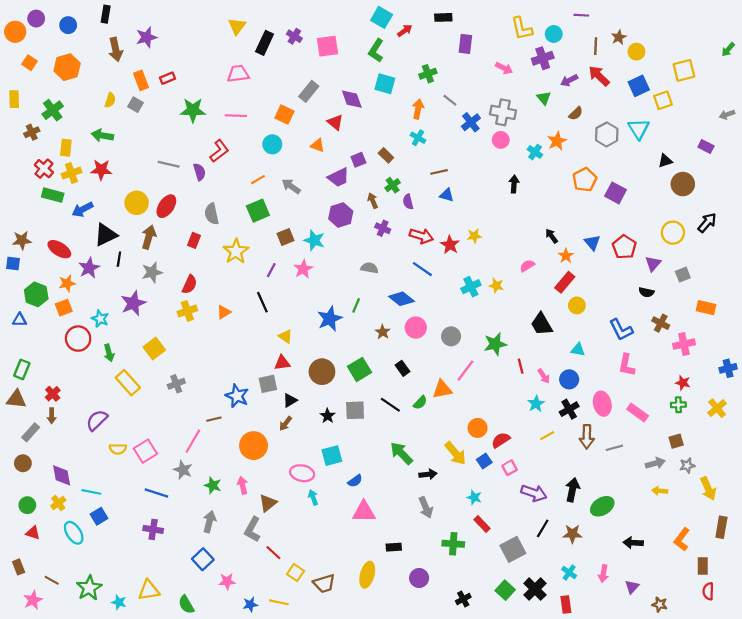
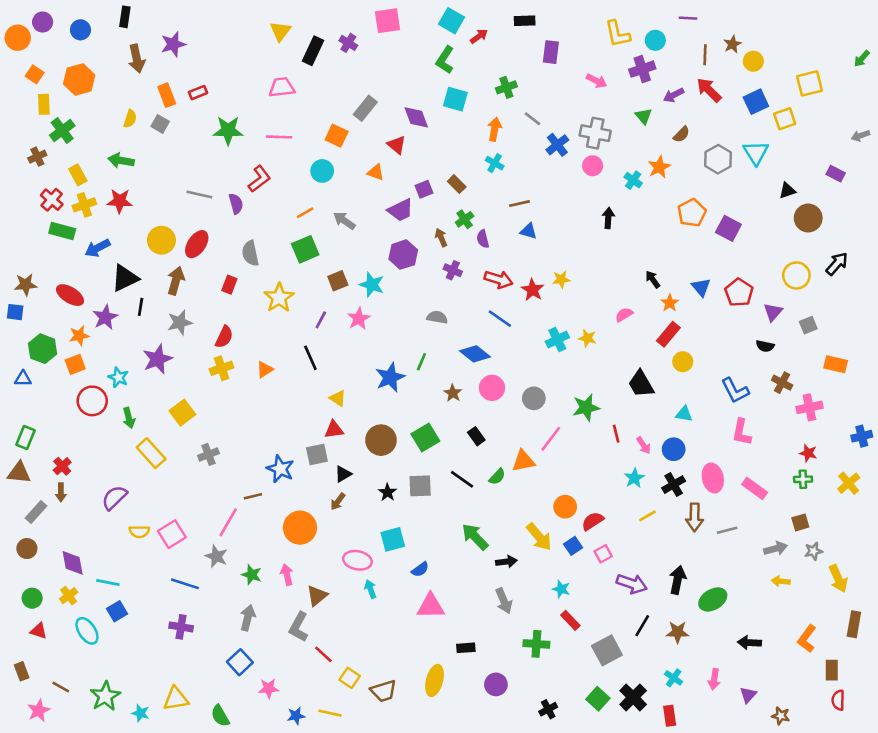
pink square: (327, 46) -> (387, 21), moved
yellow rectangle: (14, 99) -> (44, 104), moved
yellow rectangle: (66, 148) -> (78, 175), turned -35

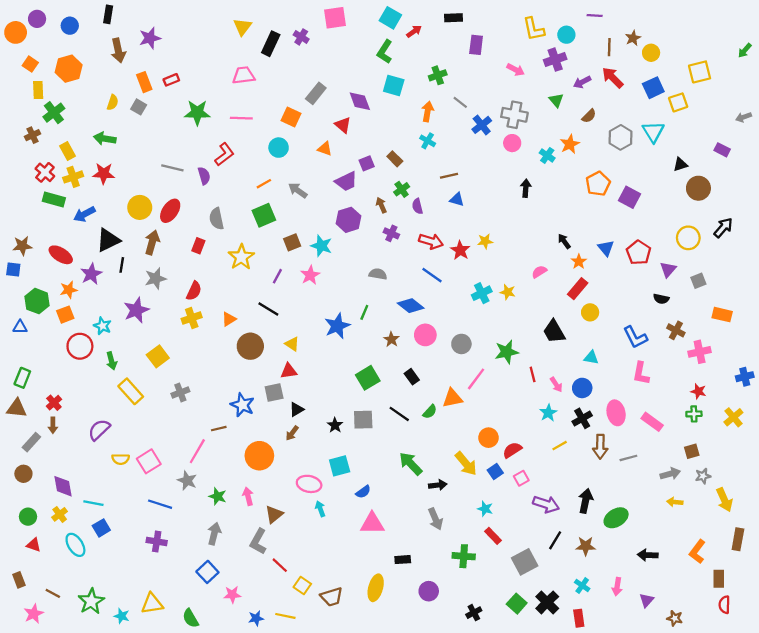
black line: (310, 358) -> (268, 309), turned -35
brown circle: (381, 440) -> (250, 346), moved

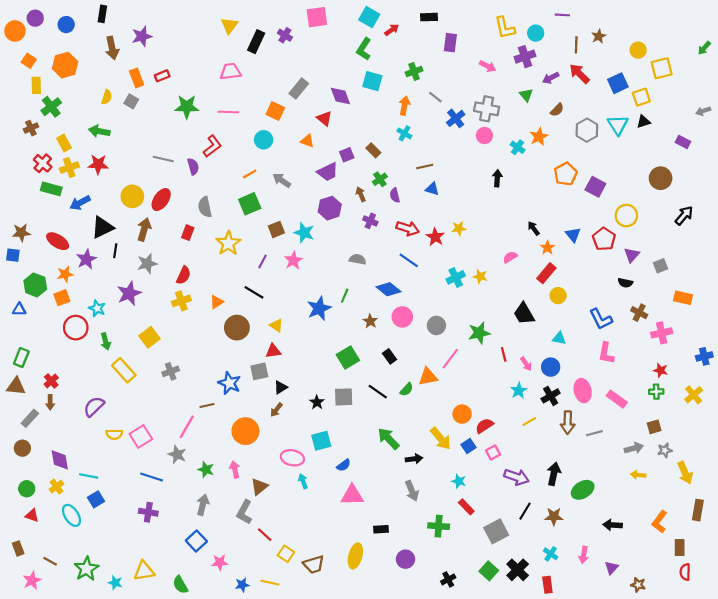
yellow circle: (651, 53) -> (638, 50), moved
black triangle: (680, 164) -> (643, 122), moved
yellow circle: (688, 238) -> (626, 216), moved

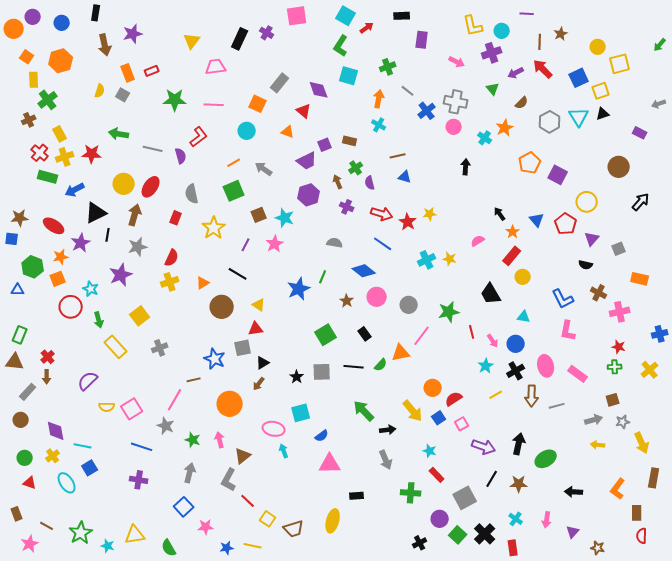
yellow triangle: (229, 26) -> (192, 41), moved
green arrow: (99, 131) -> (119, 134), moved
brown rectangle: (373, 150) -> (350, 141), turned -32
black line: (378, 392) -> (354, 367), turned -30
purple circle: (405, 559) -> (440, 519), moved

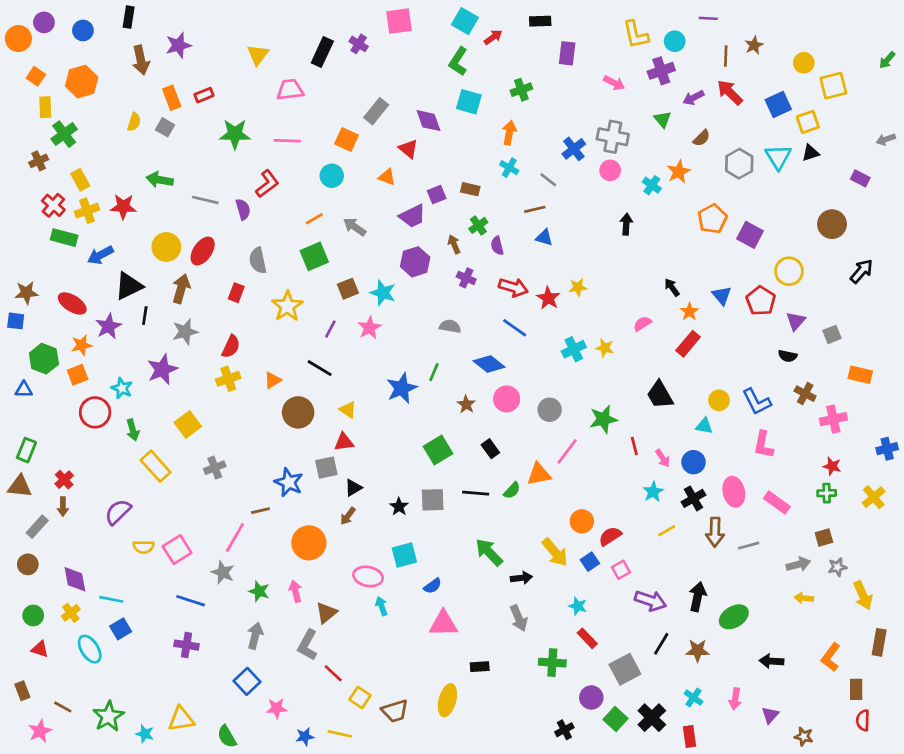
gray line: (408, 91) -> (548, 180), moved
yellow circle: (523, 277) -> (719, 400), moved

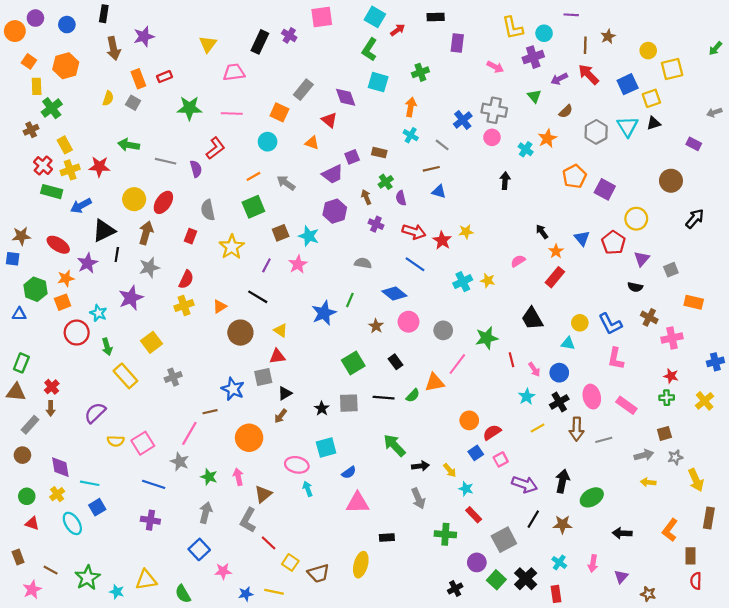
yellow arrow: (555, 552) -> (450, 470), moved, size x0.6

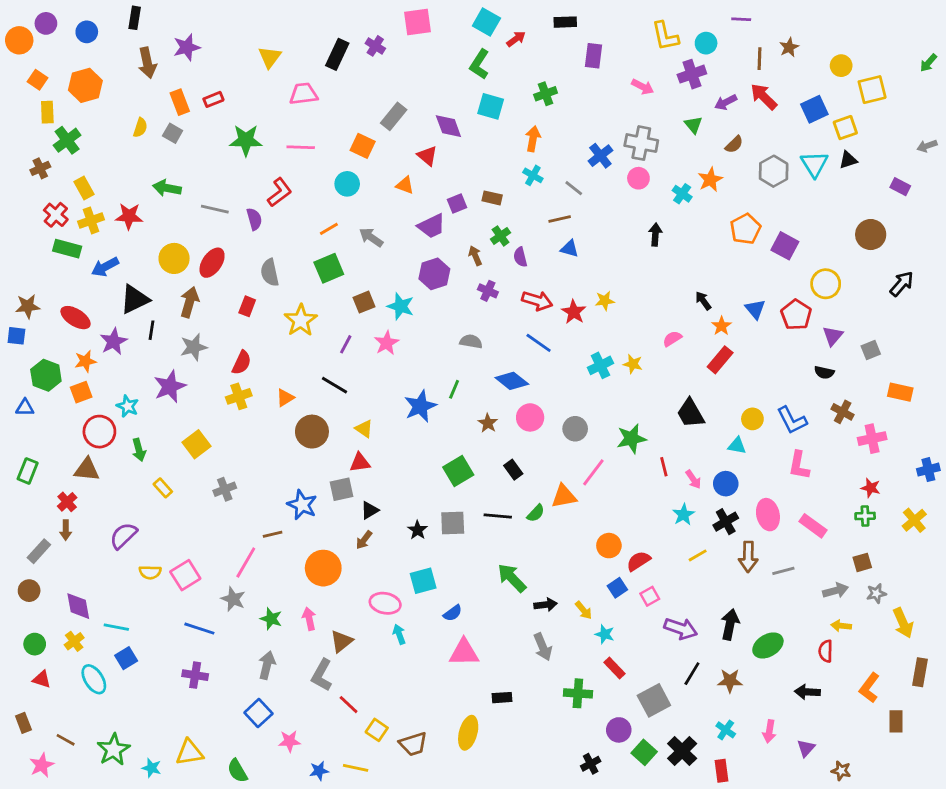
yellow rectangle: (125, 376) -> (163, 488), size x0.6
brown triangle: (16, 392) -> (87, 470), moved
red semicircle: (696, 581) -> (826, 651), moved

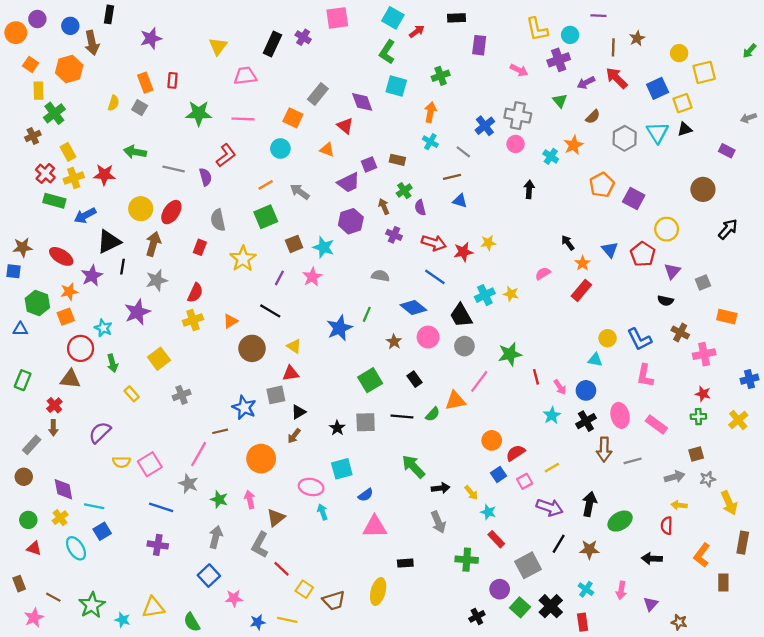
brown arrow: (147, 63) -> (92, 43), moved
red rectangle: (213, 99) -> (173, 80), turned -63
red star: (574, 312) -> (463, 252), turned 30
black trapezoid: (691, 413) -> (461, 315), moved
yellow line: (698, 555) -> (552, 468), moved

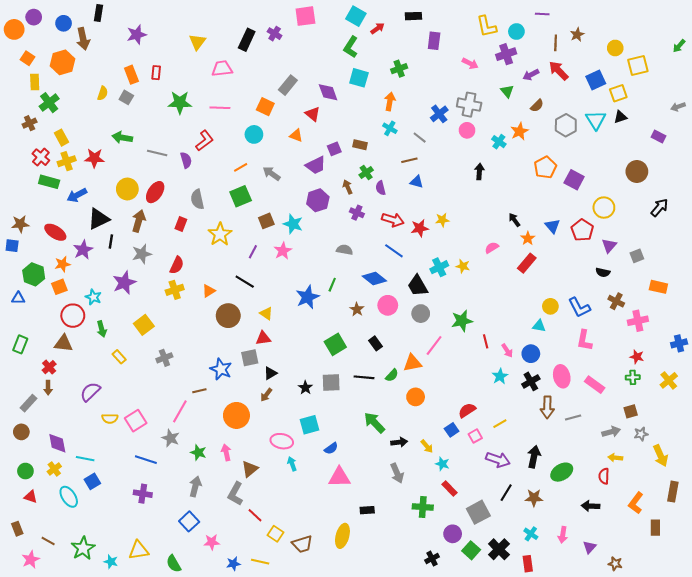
orange circle: (492, 440) -> (416, 397), moved

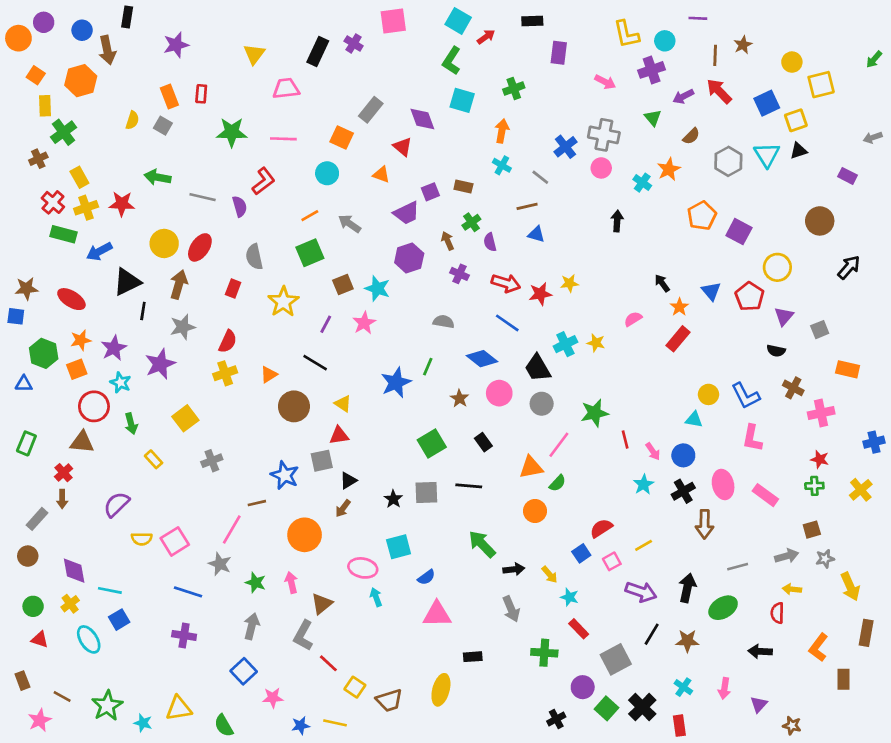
purple star: (83, 250) -> (114, 348), moved
green semicircle: (392, 375) -> (558, 483), moved
gray line: (573, 418) -> (738, 567), moved

